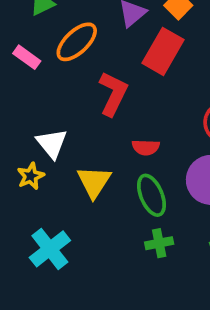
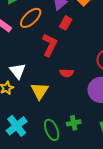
red rectangle: (163, 51) -> (66, 23), moved, size x0.6
green ellipse: (151, 195) -> (52, 130), moved

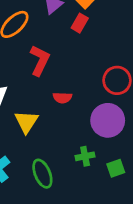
red rectangle: (66, 23) -> (80, 23), moved
green cross: (74, 123) -> (85, 156), moved

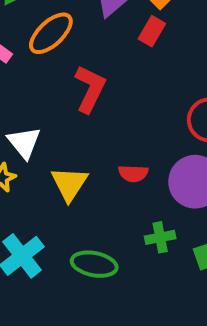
red semicircle: (62, 98) -> (133, 173), moved
green ellipse: (42, 174) -> (94, 264), turned -56

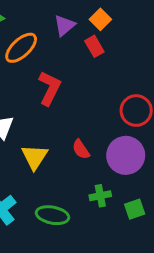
red rectangle: (152, 31) -> (94, 46), turned -60
red semicircle: (133, 173) -> (81, 149), turned 54

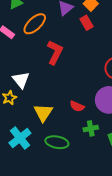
red semicircle: (81, 149) -> (77, 106), moved, turned -32
yellow triangle: (35, 157) -> (43, 113), moved

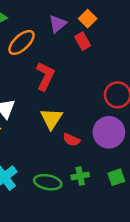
yellow triangle: (43, 113) -> (51, 119), moved
green cross: (91, 128) -> (80, 176), moved

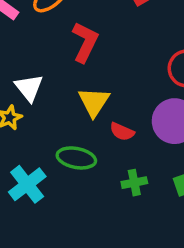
green ellipse: (48, 182) -> (76, 158), moved

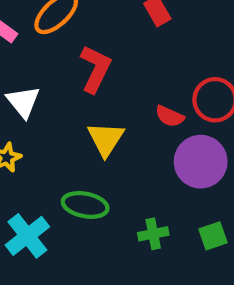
white triangle: (29, 88) -> (23, 102), moved
red semicircle: (122, 132) -> (170, 116), moved

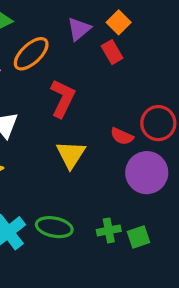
green ellipse: (85, 205) -> (54, 227), moved
green square: (213, 236) -> (138, 237), moved

